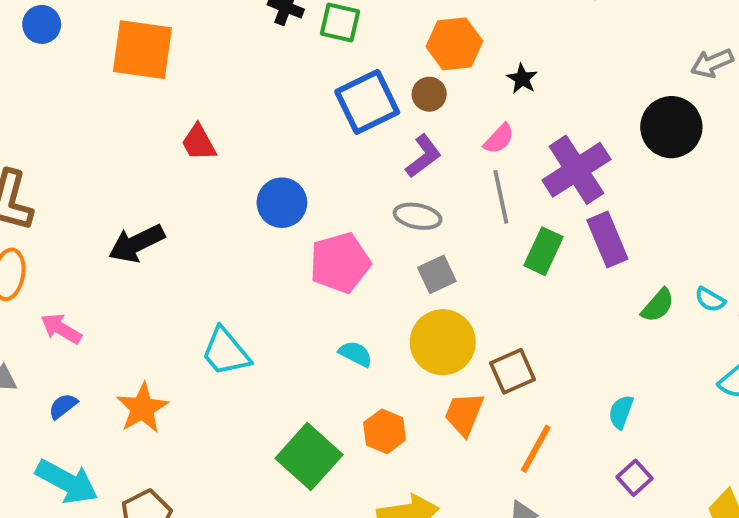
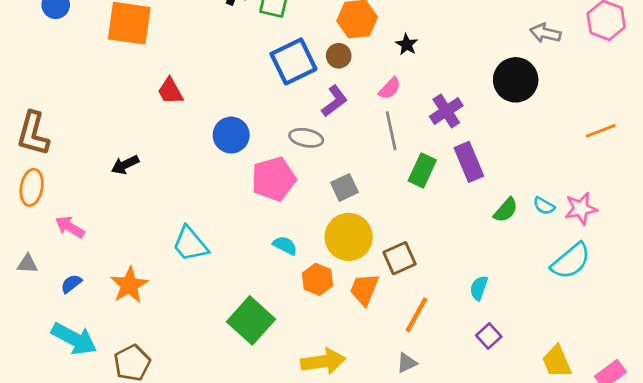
gray arrow: (712, 63) -> (545, 33), turned 36
purple cross: (576, 170) -> (446, 111), size x0.7
gray ellipse: (418, 216) -> (306, 138), moved
black arrow: (137, 243) -> (125, 165), size x0.7
orange hexagon: (385, 431) -> (317, 279), moved

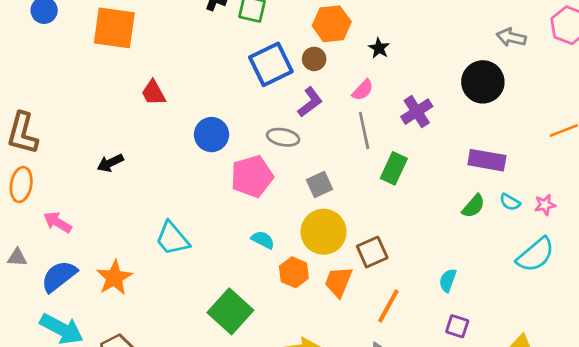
purple rectangle: (469, 162) -> (487, 160), moved, turned -57
pink star: (581, 209) -> (545, 205), size x0.7
blue semicircle: (71, 284) -> (59, 276), size x1.8
purple square: (489, 336) -> (457, 326), turned -30

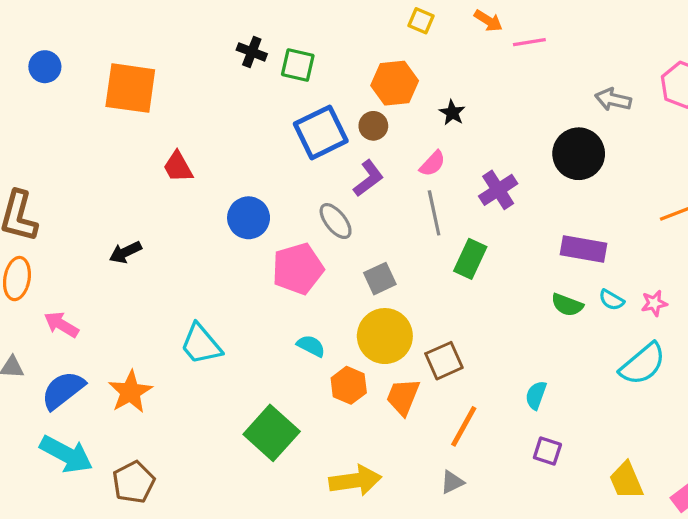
gray ellipse: (283, 137) -> (336, 221), turned 40
green semicircle: (473, 206) -> (567, 305), turned 70

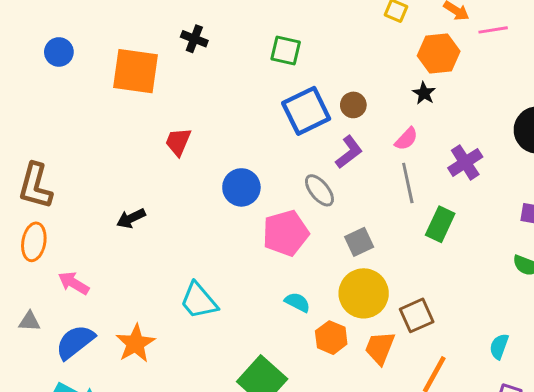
black cross: (252, 52) -> (194, 39), moved
orange hexagon: (395, 83) -> (439, 53), moved
red trapezoid: (178, 167) -> (178, 142), turned 52

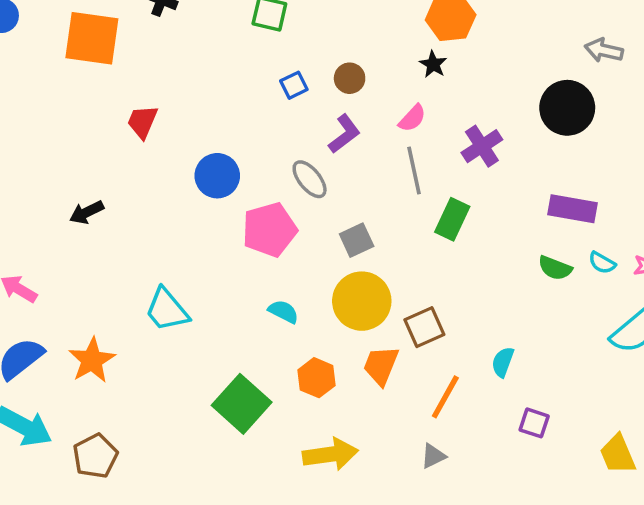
blue square: (306, 111) -> (294, 85), size x0.5
orange hexagon: (331, 338) -> (316, 378), moved
cyan semicircle: (499, 346) -> (503, 362), moved

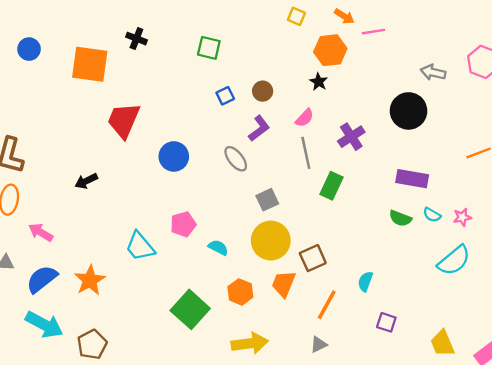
red trapezoid: (142, 122) -> (124, 120), size x1.6
pink pentagon: (269, 230) -> (183, 224), moved, size x0.7

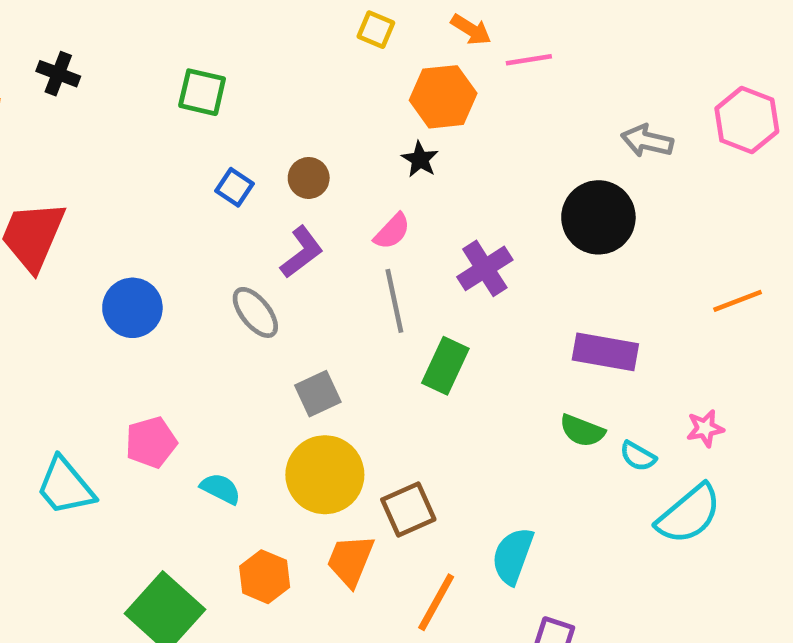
blue square: (225, 96) -> (234, 187), turned -30
cyan semicircle: (432, 215) -> (638, 456), moved
cyan semicircle: (365, 281) -> (513, 556), size x1.4

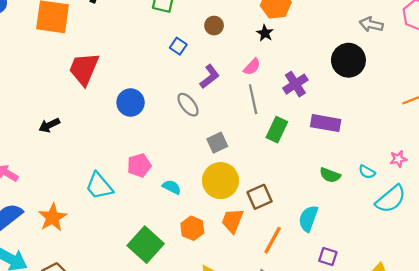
brown circle: (309, 178) -> (214, 26), moved
purple rectangle: (605, 352) -> (326, 123), moved
green semicircle: (582, 431) -> (330, 175), moved

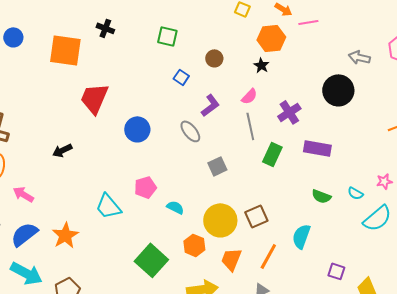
yellow circle: (221, 181) -> (220, 220), moved
orange trapezoid: (232, 221) -> (231, 259), moved
purple square: (328, 256) -> (336, 271), moved

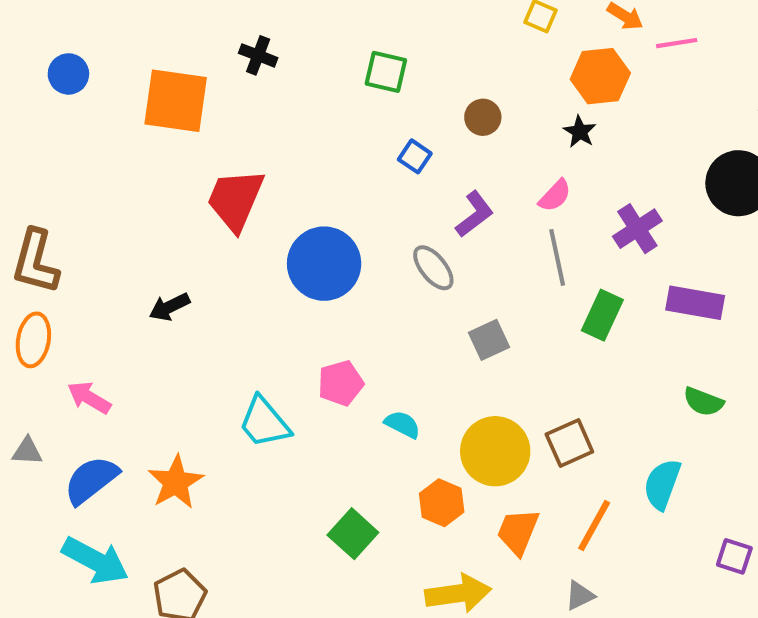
blue circle: (137, 129) -> (324, 264), size x1.4
green square: (151, 260) -> (353, 534), size x0.7

